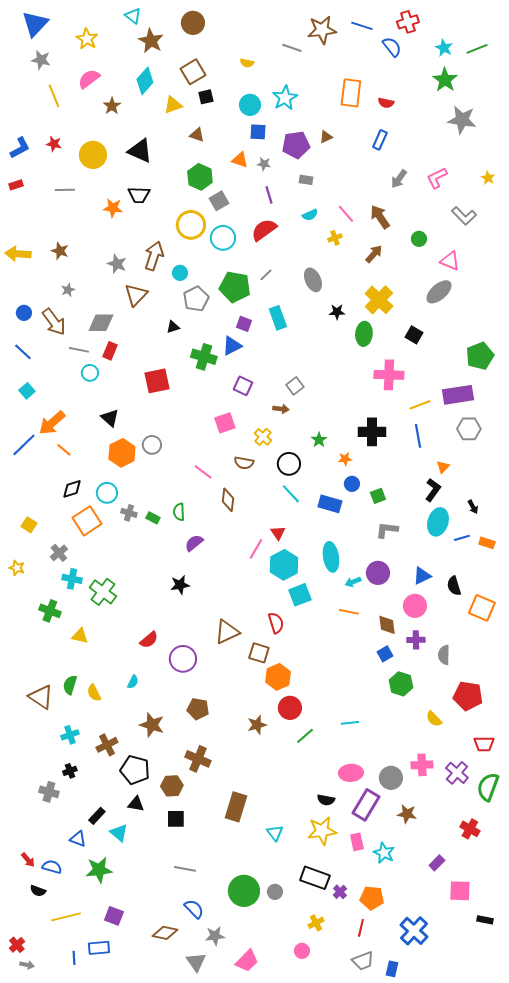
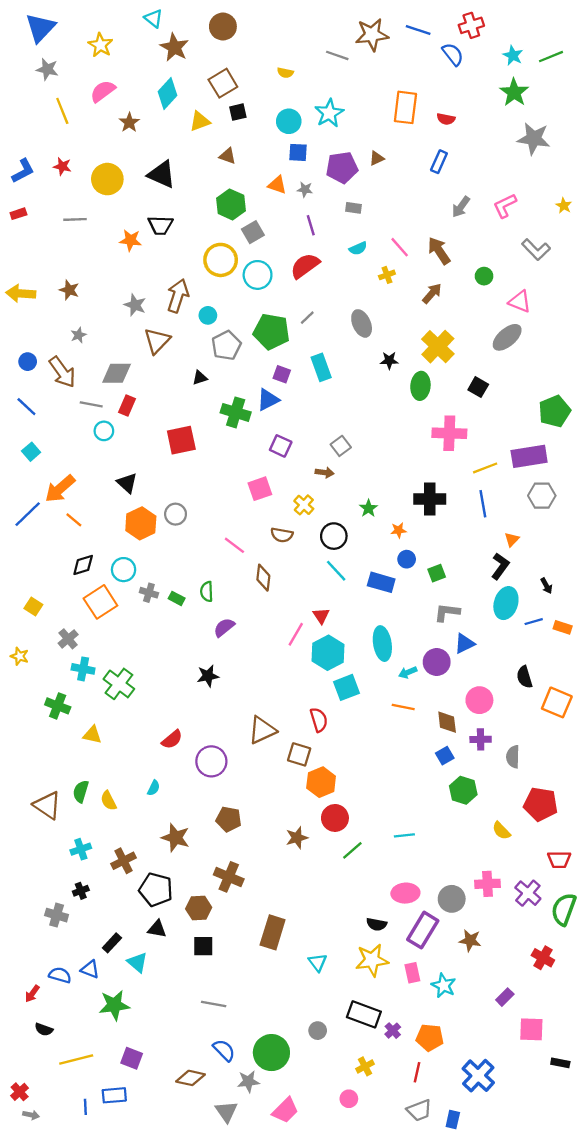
blue triangle: (422, 576) -> (464, 644), moved
red arrow: (28, 860) -> (32, 994), turned 77
blue semicircle: (52, 867) -> (60, 975), moved
green circle: (244, 891) -> (271, 1053), moved

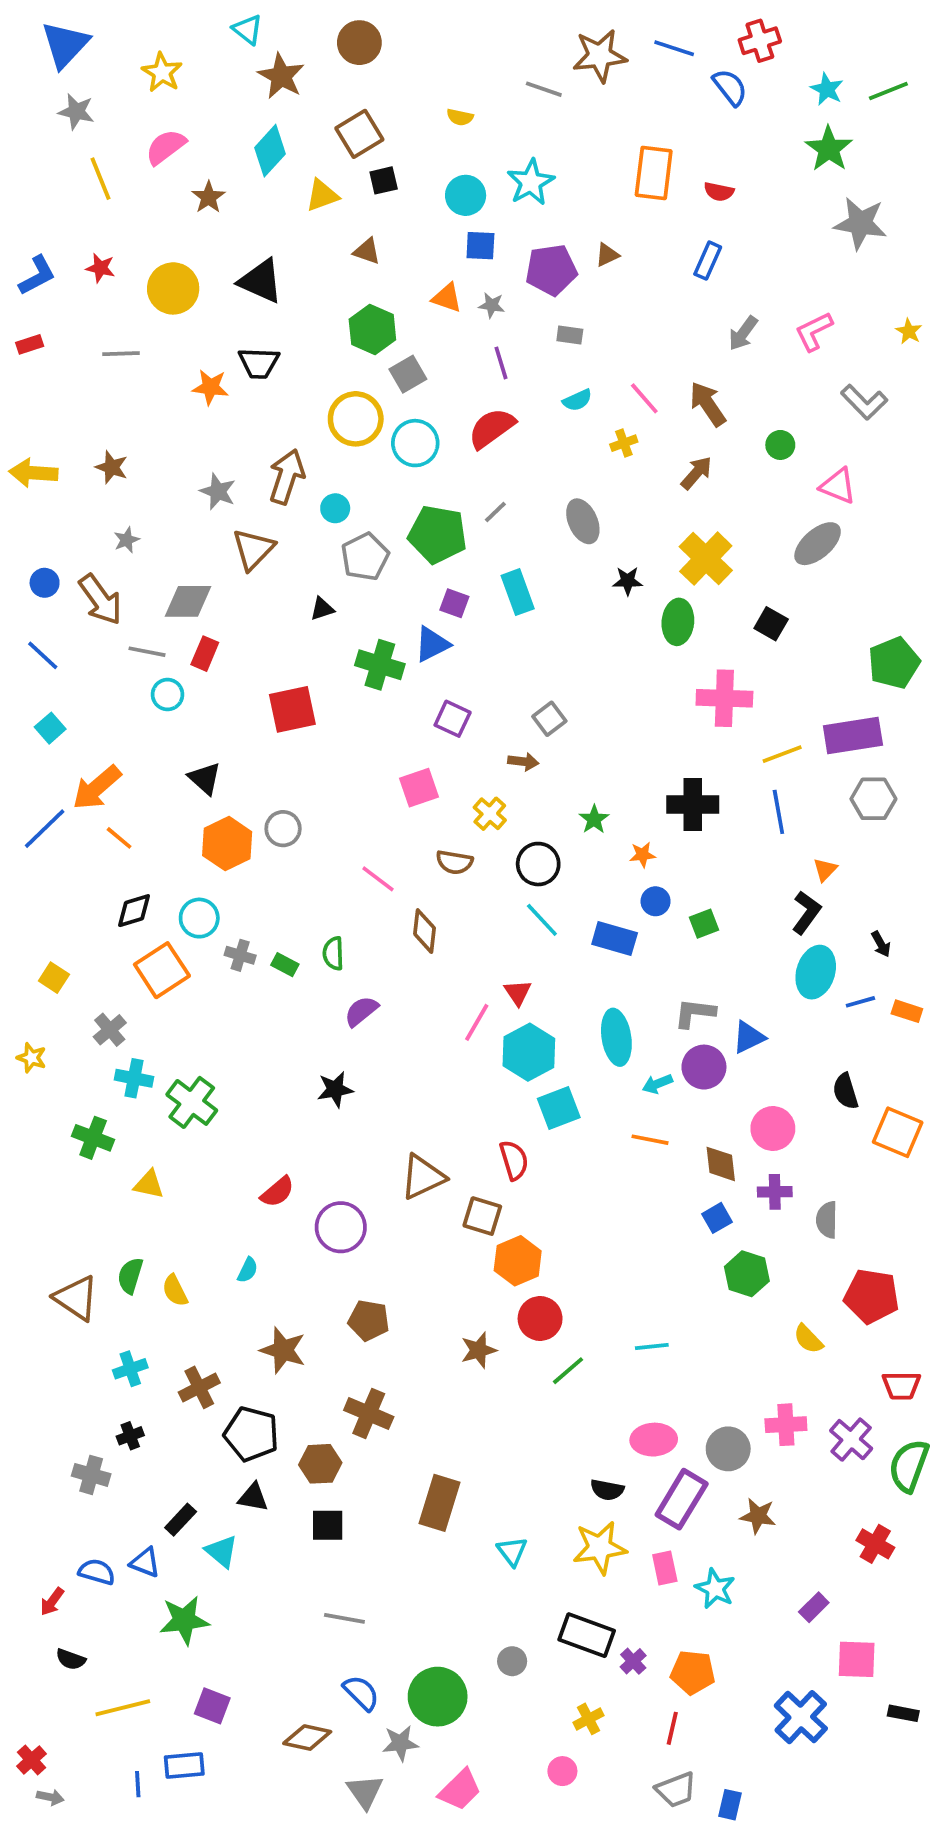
gray L-shape: (447, 612) -> (695, 1013), moved
blue cross: (478, 1076) -> (801, 1717), moved

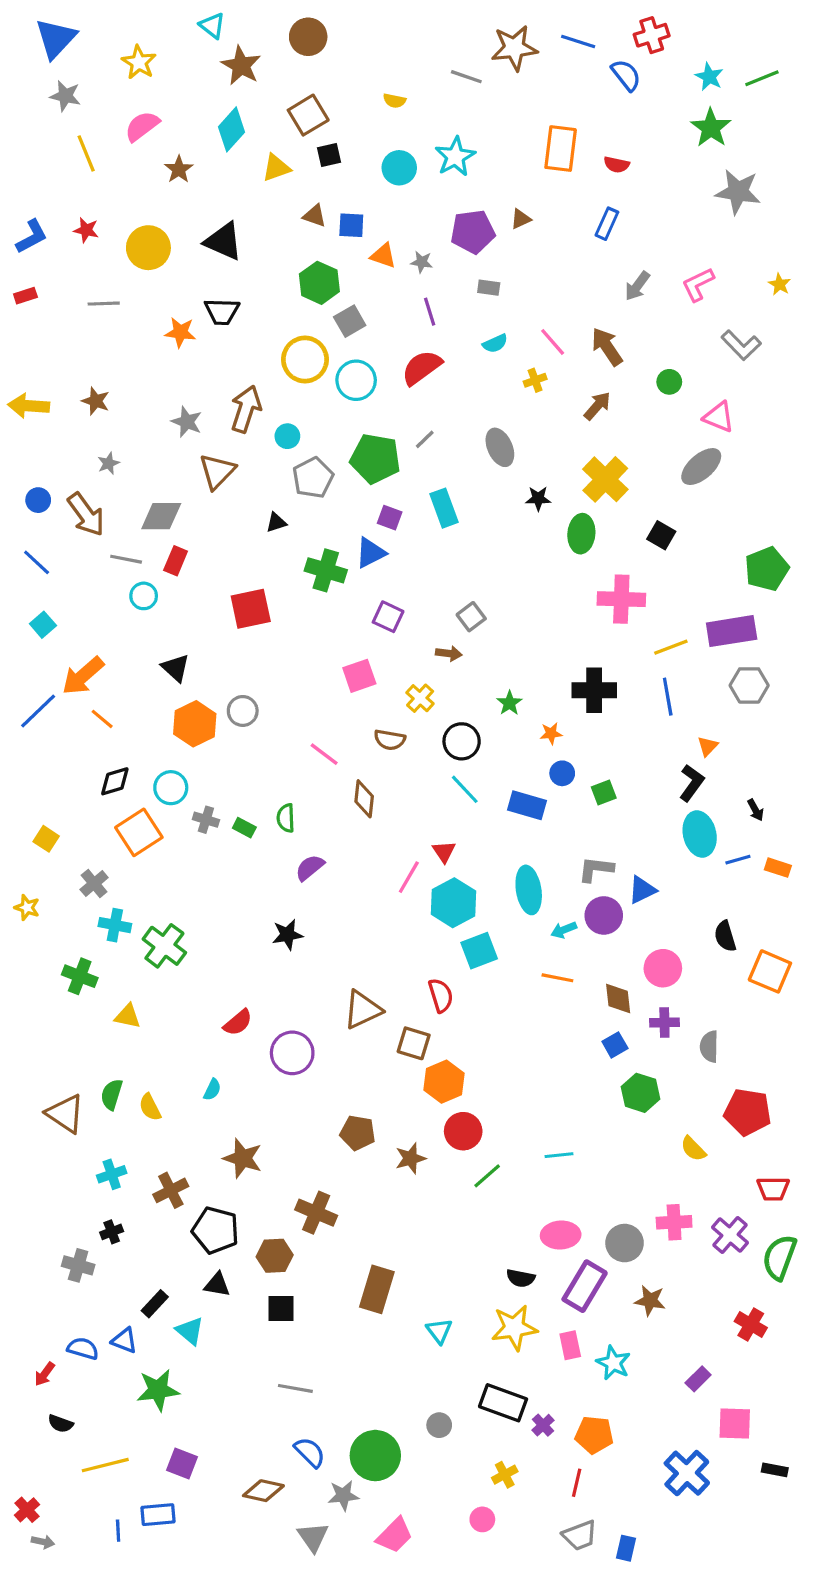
blue square: (480, 246) -> (351, 225), moved
cyan ellipse: (816, 972) -> (700, 834), turned -30
brown pentagon: (369, 1320) -> (358, 1133), moved

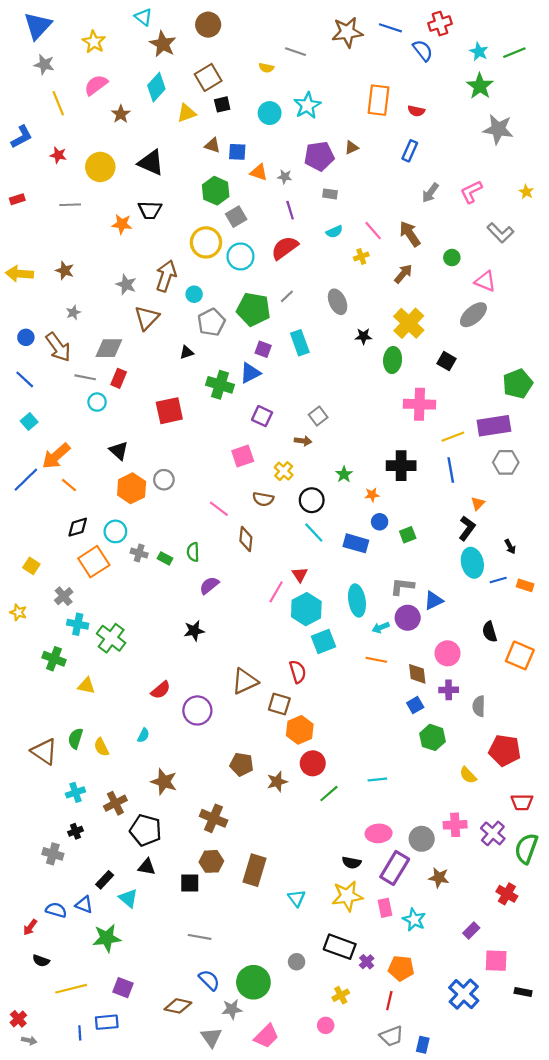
gray line: (466, 77) -> (295, 52), moved
blue L-shape: (32, 236) -> (22, 137), moved
brown hexagon: (275, 1256) -> (211, 861), moved

